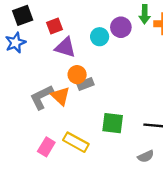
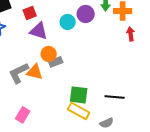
orange triangle: (60, 96) -> (35, 72), turned -30
yellow rectangle: (76, 142) -> (79, 111), moved

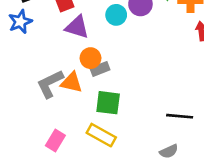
green square: (79, 95) -> (108, 103), moved
yellow rectangle: (79, 111) -> (101, 135), moved

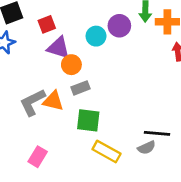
orange circle: (90, 58) -> (71, 65), moved
yellow rectangle: (101, 135) -> (106, 152), moved
gray semicircle: (169, 151) -> (147, 148), moved

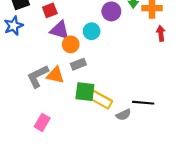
cyan circle: (96, 36) -> (92, 31), moved
gray semicircle: (147, 148) -> (123, 115), moved
yellow rectangle: (106, 152) -> (100, 99), moved

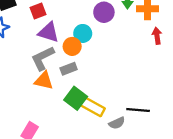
orange circle: (71, 44) -> (72, 46), moved
gray L-shape: (38, 76) -> (43, 58), moved
green square: (85, 92) -> (76, 98), turned 30

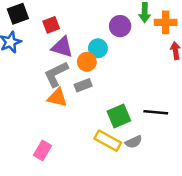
green square: (76, 98) -> (119, 116), moved, turned 30
yellow rectangle: (92, 107) -> (108, 141), moved
black line: (138, 110) -> (156, 112), moved

